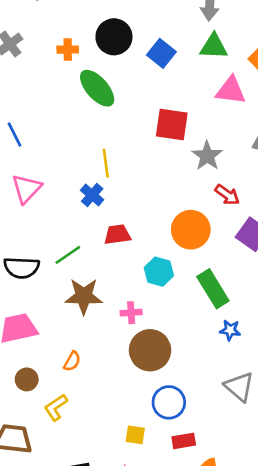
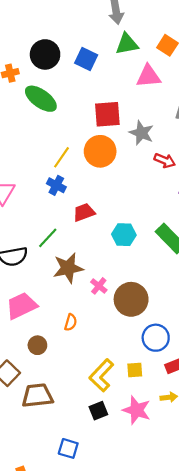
yellow line: (106, 163) -> (62, 157), turned 55
orange circle: (191, 230) -> (100, 151), moved
pink cross: (131, 313) -> (99, 286), moved, turned -35
yellow L-shape: (56, 407) -> (101, 375), moved, size x1.4

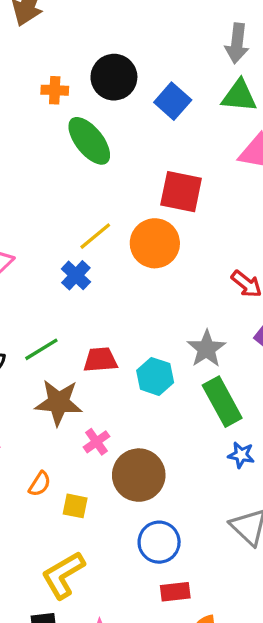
gray star: (141, 133) -> (206, 349), moved
red trapezoid: (84, 212) -> (100, 360), moved
yellow square: (135, 370) -> (75, 506), moved

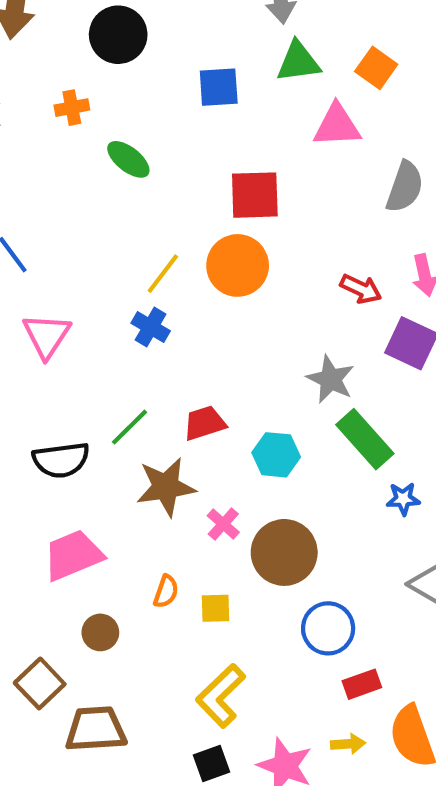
black circle: (114, 77) -> (118, 35), moved
blue square: (173, 101) -> (219, 87), turned -32
green ellipse: (89, 141) -> (128, 159), size x0.7
cyan hexagon: (155, 376) -> (276, 455), moved

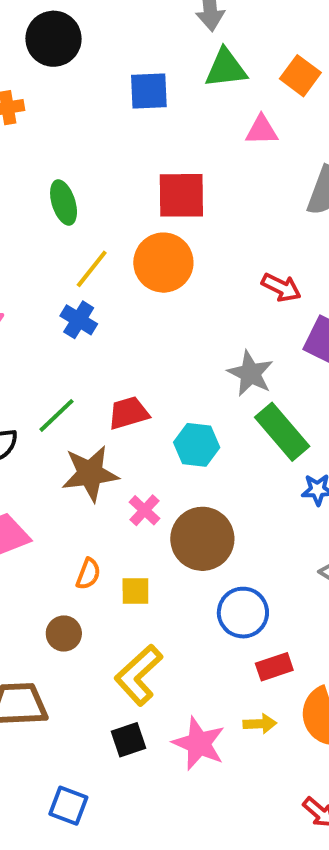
pink triangle: (337, 125) -> (262, 130), size x0.7
green ellipse: (128, 159) -> (64, 202), moved, turned 33
brown circle: (100, 632) -> (64, 633), moved

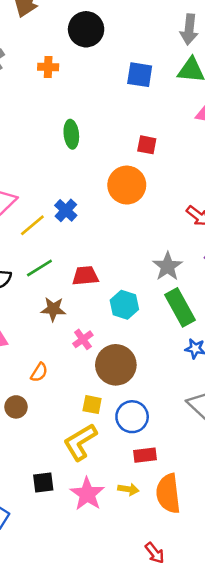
red square: (181, 195) -> (147, 145), size x0.6
yellow line: (92, 269) -> (32, 225), moved
brown star: (90, 474) -> (53, 309), size x0.7
yellow square: (135, 591) -> (92, 405), moved
yellow L-shape: (139, 675) -> (80, 442), moved

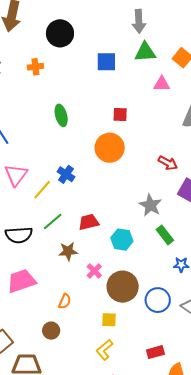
green rectangle: (180, 307) -> (165, 235), size x0.7
blue circle: (132, 417) -> (158, 300), moved
yellow L-shape: (80, 442) -> (104, 350), size x0.7

